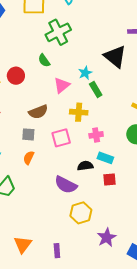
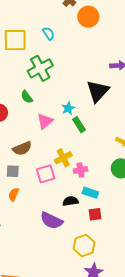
black triangle: (115, 56) -> (98, 91), turned 35
yellow cross: (79, 112) -> (63, 158), moved, turned -30
yellow hexagon: (81, 213) -> (84, 245), moved

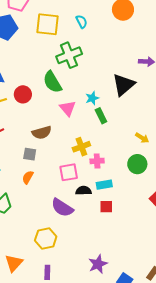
green semicircle: (27, 97) -> (52, 82), size x1.6
pink triangle: (45, 121) -> (68, 108), turned -36
pink square: (46, 174) -> (69, 172), moved
cyan rectangle: (90, 193) -> (104, 185), turned -35
yellow hexagon: (84, 245) -> (46, 238), moved

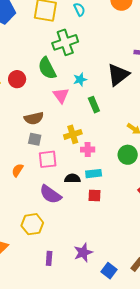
cyan star: (92, 98) -> (80, 79), moved
gray square: (30, 154) -> (35, 139), moved
pink square: (69, 172) -> (48, 159), moved
orange semicircle: (28, 177) -> (18, 170), moved
purple rectangle: (47, 272) -> (49, 258), moved

